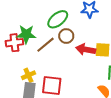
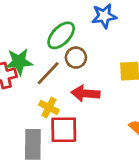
red arrow: (86, 49) -> (86, 93), moved
yellow cross: (28, 75) -> (49, 108), moved, turned -32

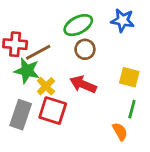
green star: (19, 62) -> (27, 71), moved
brown line: (48, 73) -> (38, 52), moved

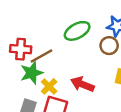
brown circle: (85, 49) -> (109, 46), moved
green star: (27, 71) -> (32, 73), turned -30

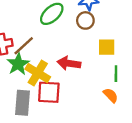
yellow cross: (49, 86) -> (38, 73), size x1.5

